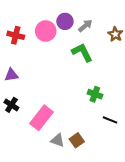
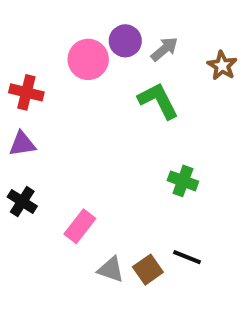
red cross: (16, 35) -> (26, 92), moved
pink rectangle: (41, 118) -> (80, 226), size x0.7
black line: (110, 120) -> (187, 257), moved

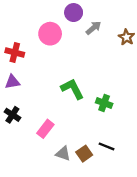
purple circle: (125, 41) -> (74, 13), moved
green L-shape: (158, 101) -> (72, 89), moved

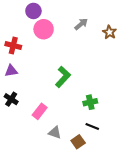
purple circle: (74, 13) -> (33, 11), moved
green L-shape: (72, 89) -> (63, 77), turned 70
green cross: (104, 103) -> (90, 102), moved, turned -32
brown square: (84, 154) -> (78, 142), moved

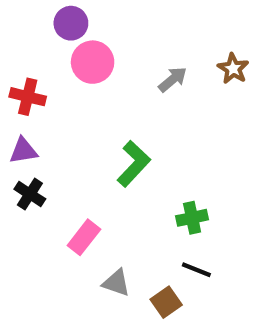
gray arrow: (81, 24) -> (173, 79), moved
black cross: (11, 99) -> (30, 194), moved

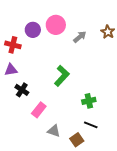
purple circle: (71, 23) -> (33, 30), moved
pink circle: (93, 62) -> (56, 25), moved
black cross: (30, 194) -> (22, 90), moved

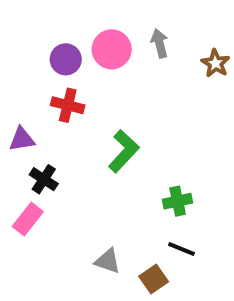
gray arrow: (80, 37) -> (160, 43), moved, turned -64
red cross: (13, 45) -> (68, 105), moved
pink rectangle: (39, 110) -> (28, 219), moved

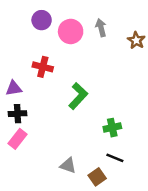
purple circle: (66, 59) -> (42, 20), moved
black cross: (44, 179) -> (18, 114), moved, turned -36

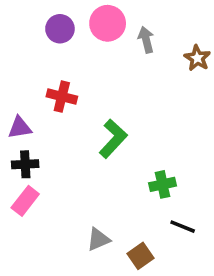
pink circle: (71, 31) -> (108, 23), moved
black line: (115, 158) -> (183, 227), moved
gray triangle: (68, 165) -> (98, 239), turned -42

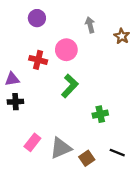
pink circle: (108, 23) -> (66, 50), moved
pink rectangle: (25, 201) -> (32, 142), moved
black line: (183, 227) -> (117, 153), moved
gray triangle: (98, 239) -> (61, 148), size x1.5

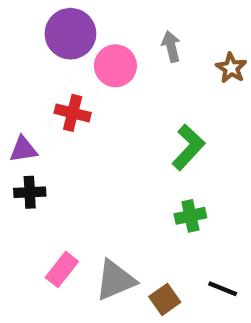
purple circle: (37, 18) -> (70, 34), size x1.5
pink circle: (66, 50) -> (115, 66), moved
green L-shape: (70, 86) -> (188, 147), moved

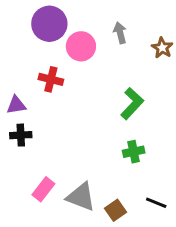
gray triangle: (115, 280) -> (81, 197), turned 44

